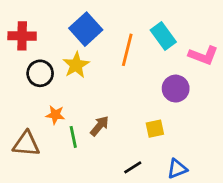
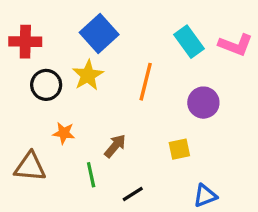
orange line: (127, 50) -> (146, 82), moved
pink L-shape: (203, 55) -> (236, 45), moved
green line: (73, 137) -> (91, 175), moved
black line: (133, 167) -> (133, 194), moved

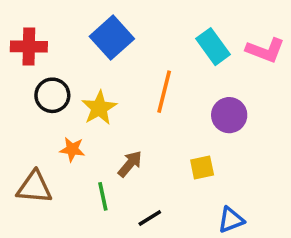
yellow star: (88, 75) -> (99, 108), moved

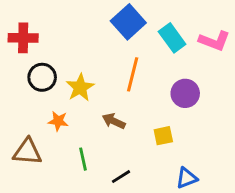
blue square: (112, 38) -> (128, 22), moved
brown arrow: (130, 164) -> (114, 121), moved, turned -105

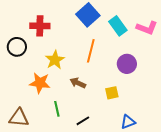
red cross: (23, 38) -> (40, 26), moved
black circle: (42, 77) -> (17, 47), moved
orange star: (58, 121) -> (40, 83), size x1.5
brown triangle: (28, 152) -> (19, 118), moved

